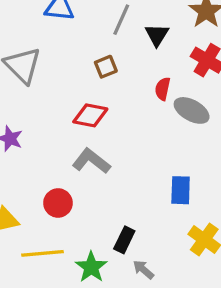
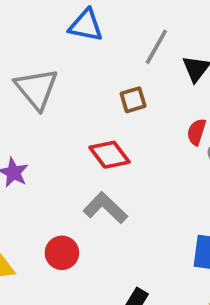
red diamond: (90, 115) -> (110, 155), turned 36

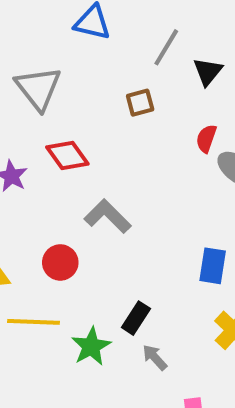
red diamond: (110, 155) -> (67, 155), moved

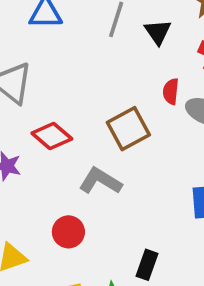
brown square: (140, 103) -> (128, 129), moved, size x1.6

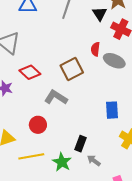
black triangle: (158, 32) -> (100, 14), moved

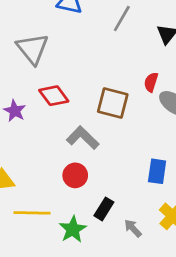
brown square: (72, 69) -> (113, 103), turned 30
red circle: (38, 125) -> (75, 175), moved
gray arrow: (94, 161) -> (133, 228), moved

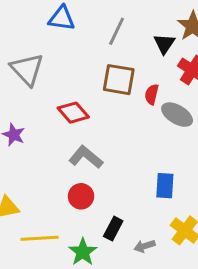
red diamond: (54, 96) -> (73, 113), moved
brown square: (113, 103) -> (119, 80), moved
gray arrow: (133, 228) -> (144, 246), turned -60

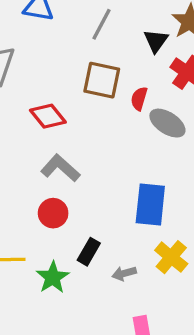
blue rectangle: (165, 186) -> (150, 205), size x1.4

